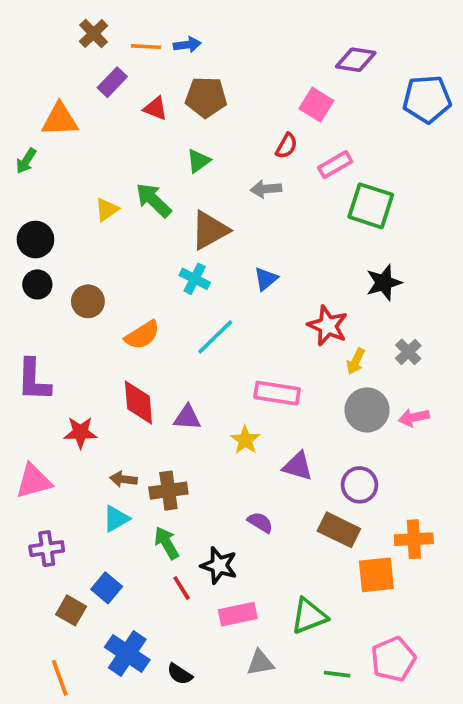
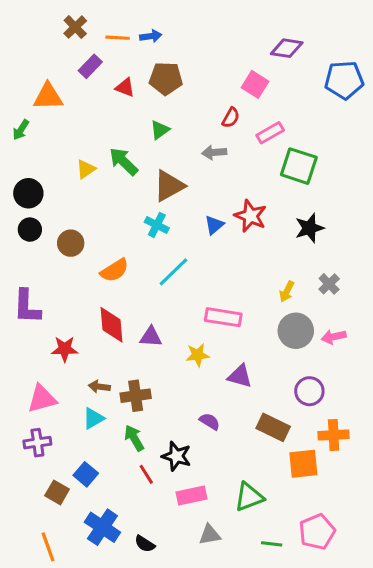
red star: (328, 326) -> (250, 216), moved
yellow star: (245, 440) -> (198, 355), turned 30
pink triangle: (34, 481) -> (42, 399), moved
purple circle: (360, 485) -> (309, 391), moved

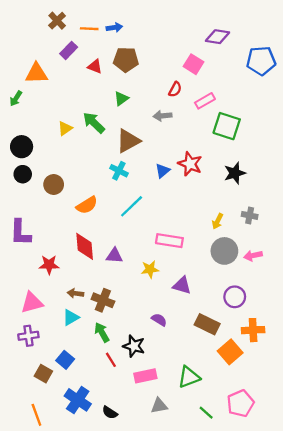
gray cross: (329, 284) -> (250, 215), turned -35
brown cross: (136, 396) -> (103, 300), turned 30
orange square: (303, 464) -> (230, 352), turned -35
green line: (272, 544) -> (206, 413), turned 35

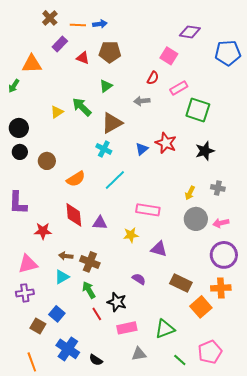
purple circle: (235, 297) -> (224, 255), moved, size x1.4

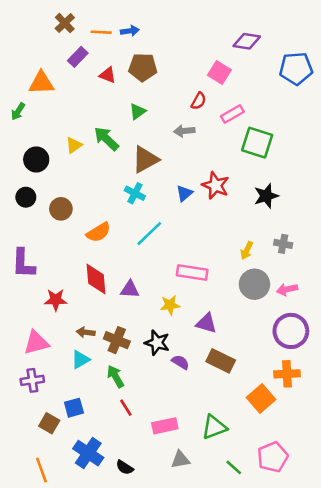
black circle: (19, 128) -> (36, 159), moved
brown rectangle: (181, 283) -> (221, 361), moved
black star: (117, 302) -> (157, 343), moved
blue square: (57, 314) -> (74, 408), turned 35

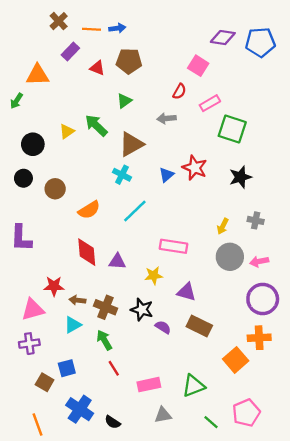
blue pentagon: (296, 69) -> (260, 42), moved
red star: (56, 300) -> (54, 286), moved

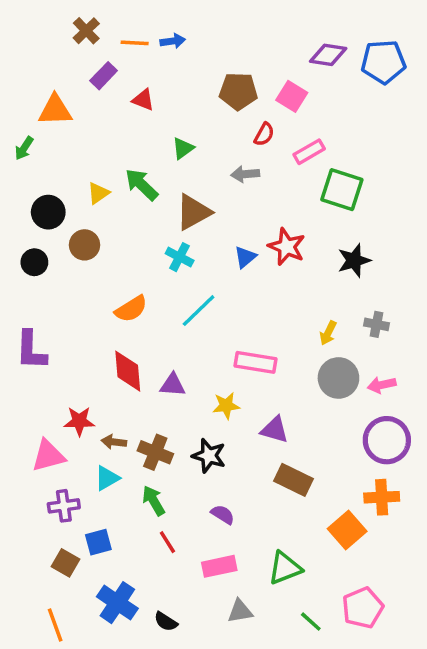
brown pentagon: (129, 61) -> (238, 91), moved
brown circle: (55, 189) -> (85, 245), moved
purple semicircle: (163, 327) -> (223, 514), moved
purple cross: (29, 344) -> (64, 506), moved

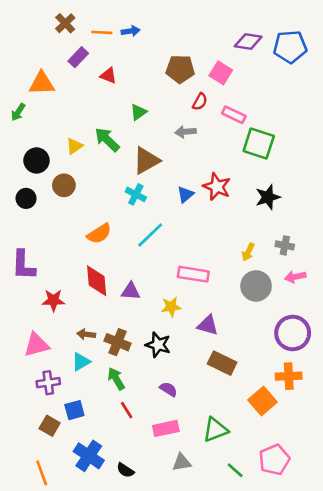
pink rectangle: (309, 152) -> (234, 115), turned 55
pink arrow: (382, 385) -> (295, 277), moved
red star: (79, 421) -> (53, 300), moved

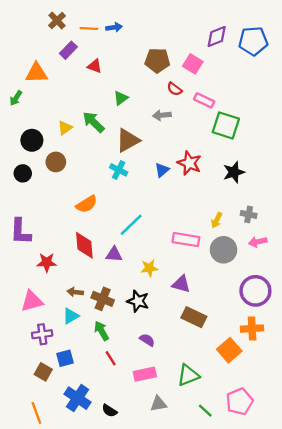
purple diamond: (248, 42) -> (217, 36), turned -30
red semicircle: (200, 102) -> (174, 89), turned 98
cyan line: (150, 235) -> (131, 225), moved
pink rectangle: (193, 274) -> (186, 240), moved

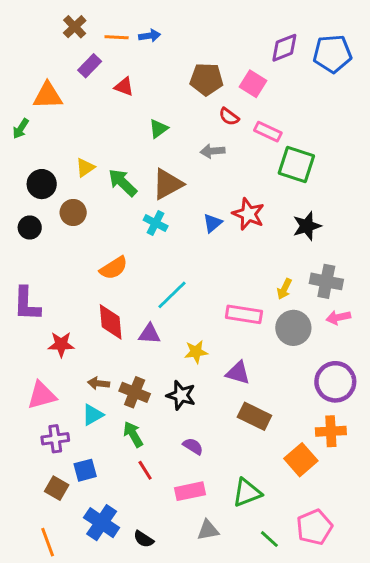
green arrow: (93, 122) -> (123, 183), moved
gray cross: (249, 214) -> (326, 281), size x1.5

